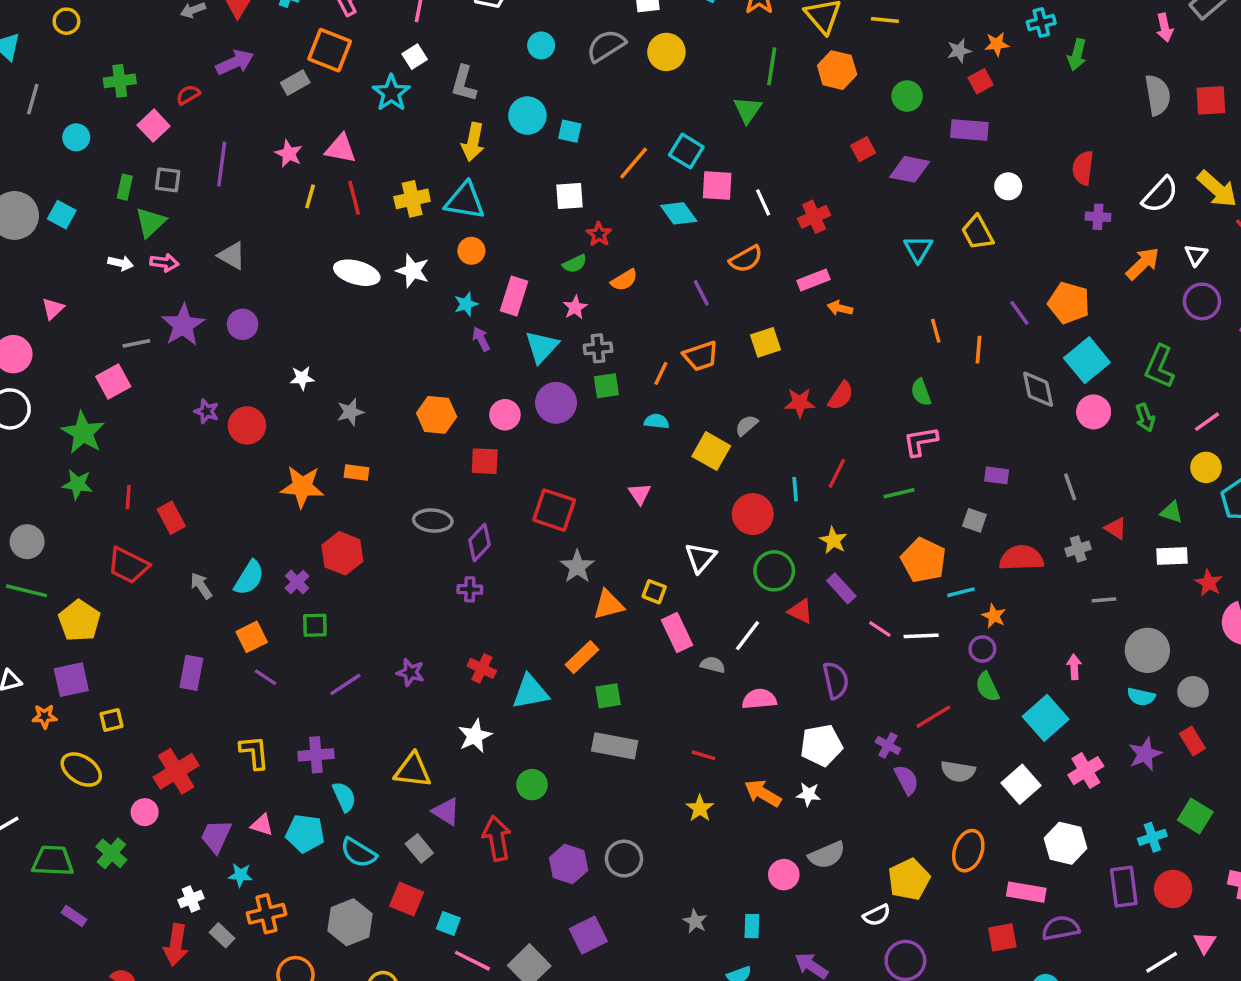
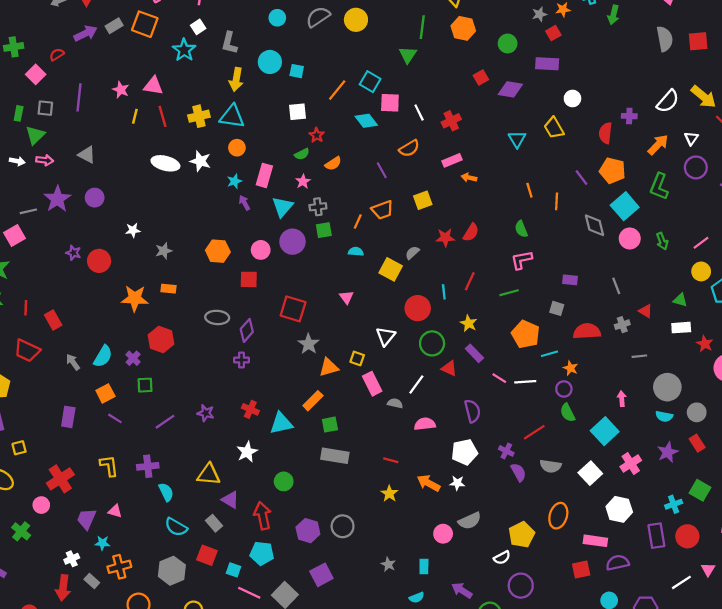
gray rectangle: (295, 83) -> (114, 26), moved
red semicircle: (1083, 168) -> (605, 133), moved
green L-shape: (1160, 367) -> (659, 186), moved
cyan pentagon: (305, 833) -> (262, 553), moved

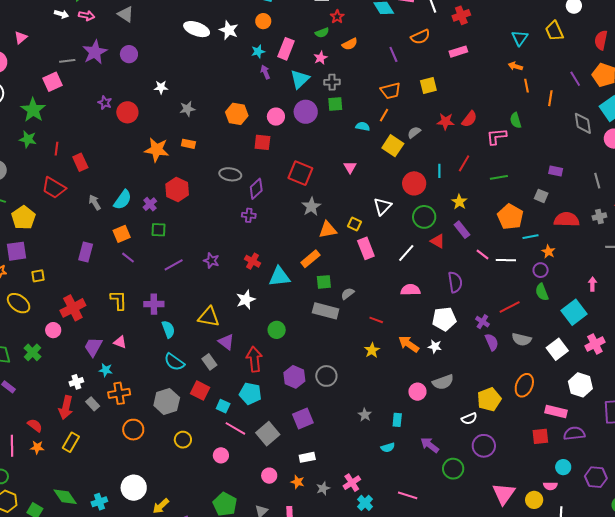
orange arrow: (469, 178) -> (515, 66), moved
orange line: (358, 221) -> (384, 115), moved
pink L-shape: (522, 260) -> (497, 136), moved
gray semicircle: (395, 403) -> (348, 294), moved, turned -56

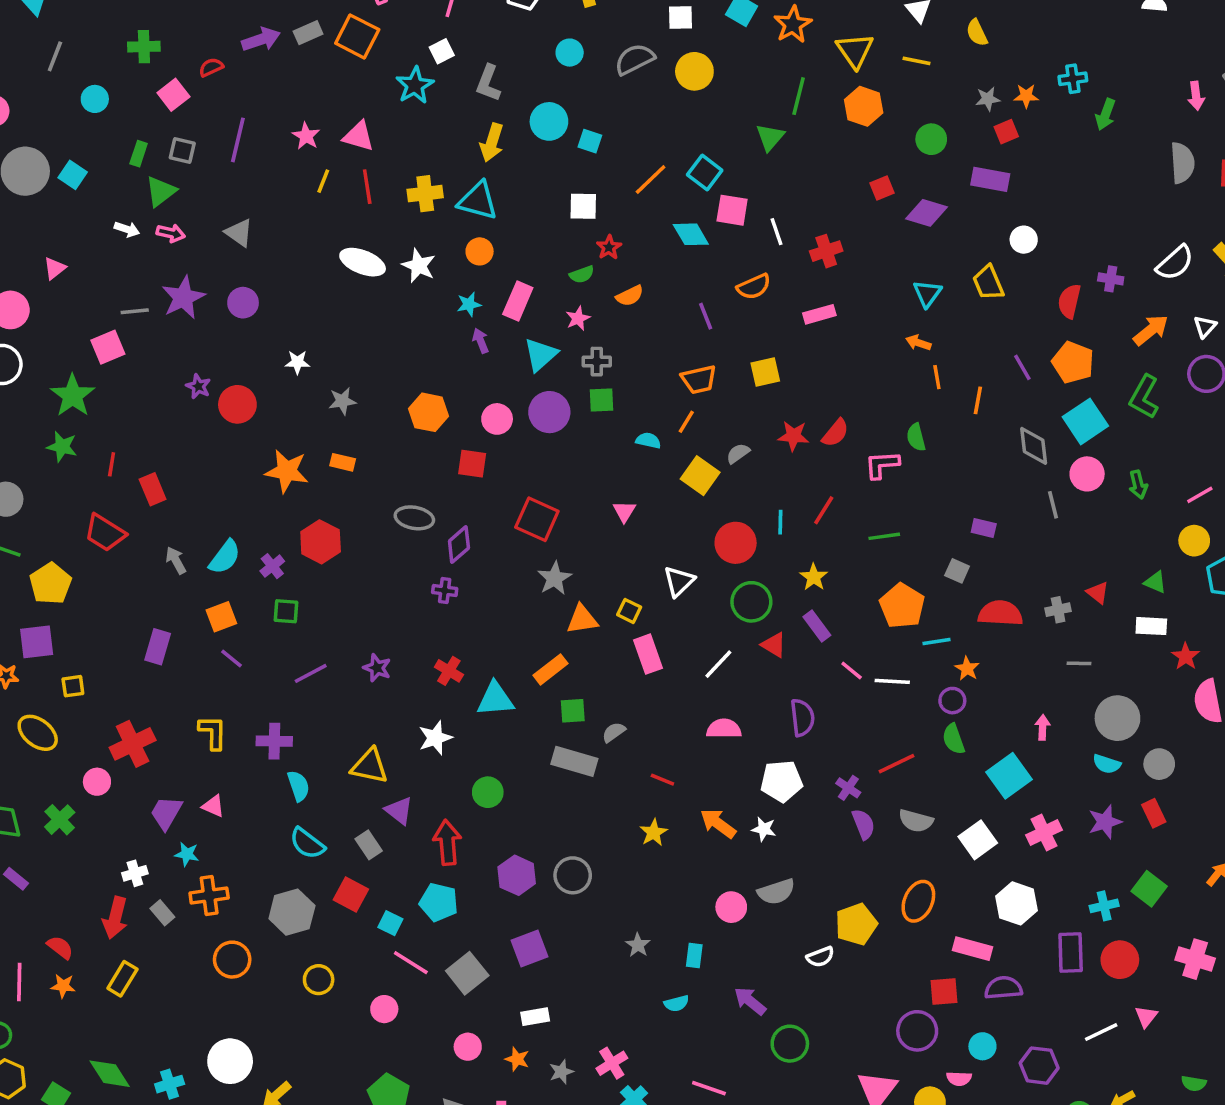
gray line: (597, 181) -> (1053, 505), moved
purple circle: (484, 446) -> (917, 1031), moved

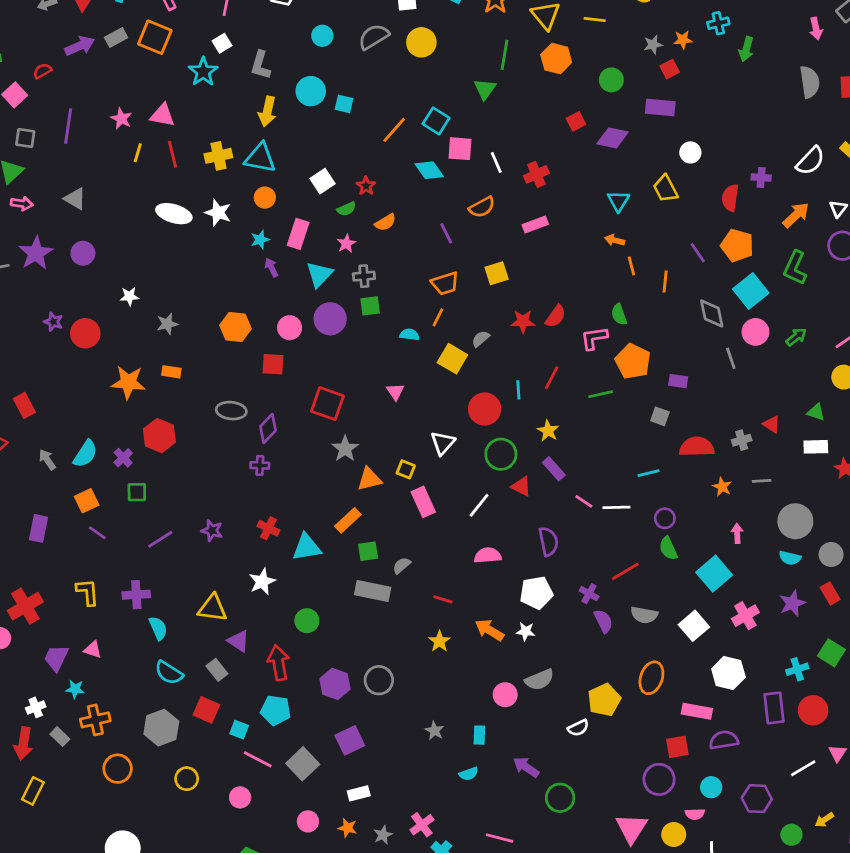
white square: (583, 206) -> (322, 181), moved, turned -30
green arrow: (1138, 485) -> (796, 337), turned -110
orange pentagon: (902, 606) -> (633, 361), moved
orange star: (967, 669) -> (722, 487), moved

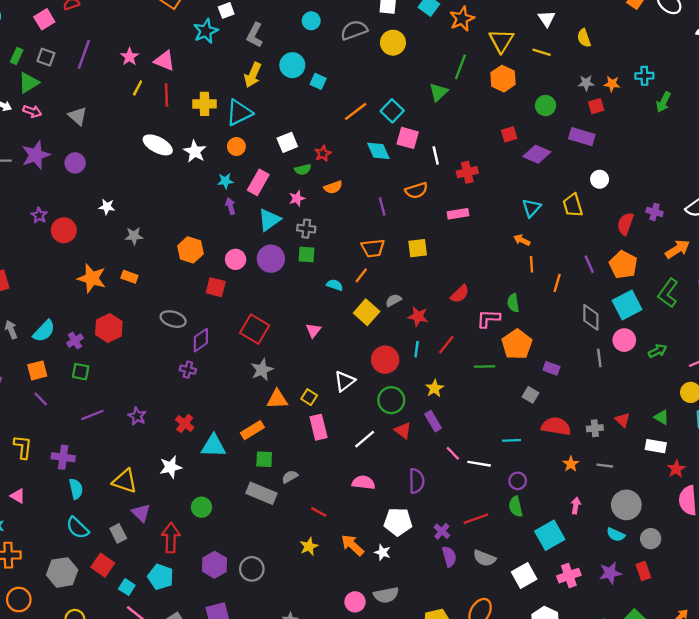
cyan triangle: (260, 158) -> (239, 113), turned -48
red star: (523, 321) -> (418, 316), moved

